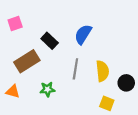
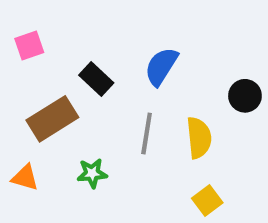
black circle: (126, 83) -> (245, 96), moved
yellow square: (107, 103) -> (207, 201), turned 32

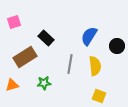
blue semicircle: (161, 66) -> (89, 36), moved
orange triangle: (25, 177) -> (12, 85), turned -32
yellow square: (207, 201) -> (99, 96), turned -32

